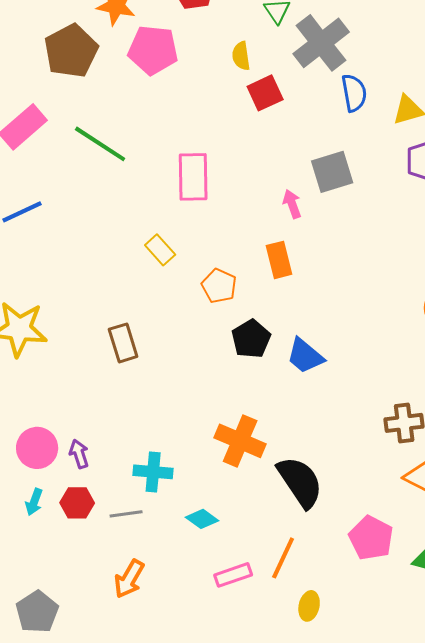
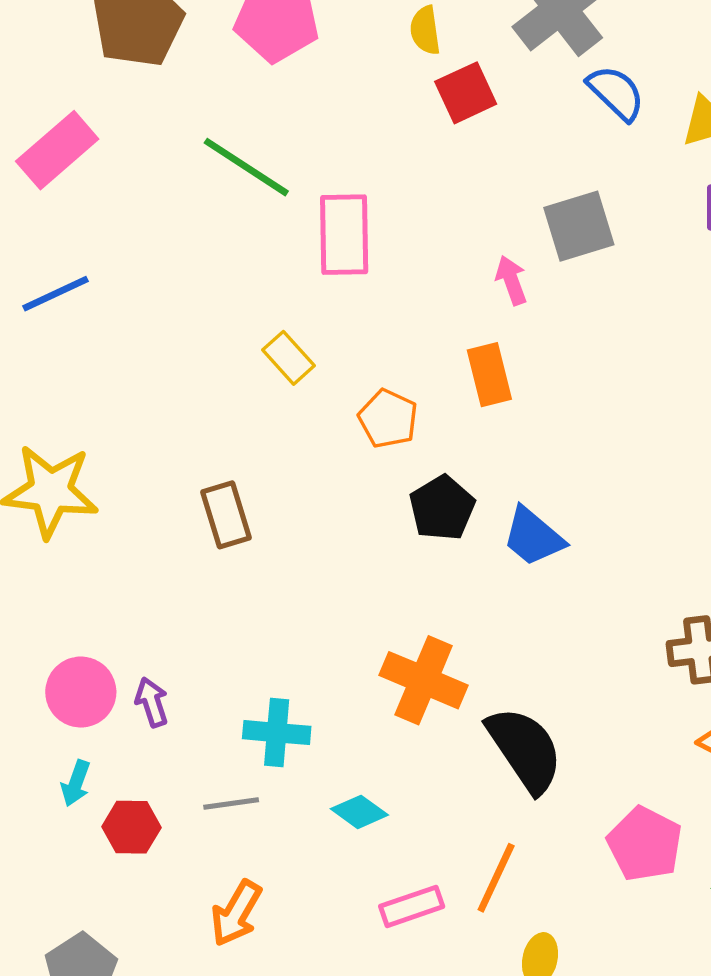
blue semicircle: (354, 93) -> (616, 93), turned -36
green line: (100, 144) -> (246, 167), moved
red hexagon: (77, 503) -> (131, 827), moved

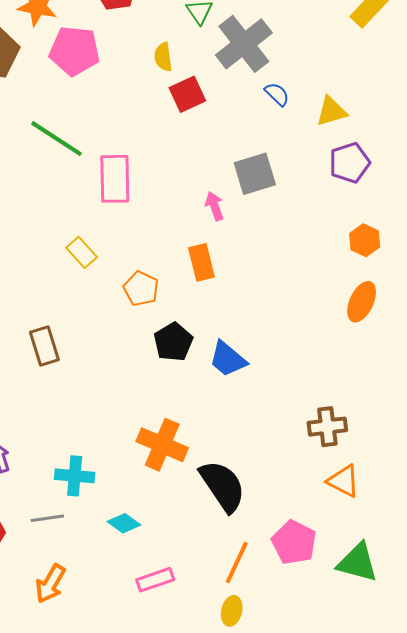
blue semicircle: (616, 93) -> (277, 94), size x0.7
orange line: (496, 878) -> (237, 563), moved

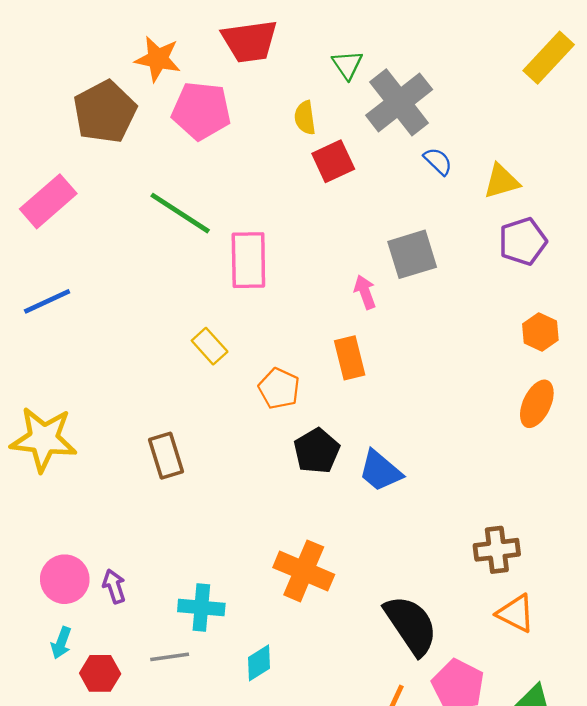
black semicircle: (223, 486) -> (411, 625), moved
cyan diamond: (124, 523) -> (259, 663), turned -68

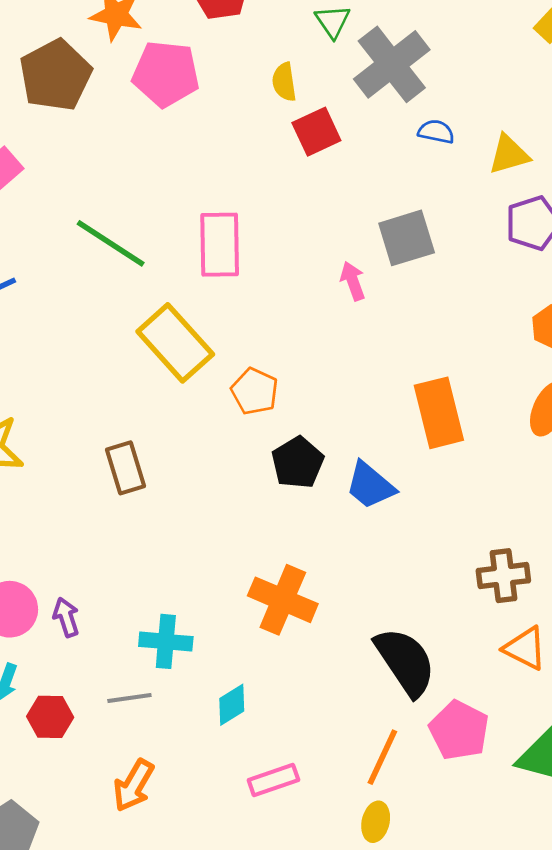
blue semicircle: (438, 161) -> (436, 132), turned -32
green line: (180, 213) -> (111, 243), moved
yellow rectangle: (210, 346) -> (175, 343), size x1.8
orange rectangle: (350, 358) -> (439, 413), moved, size x1.4

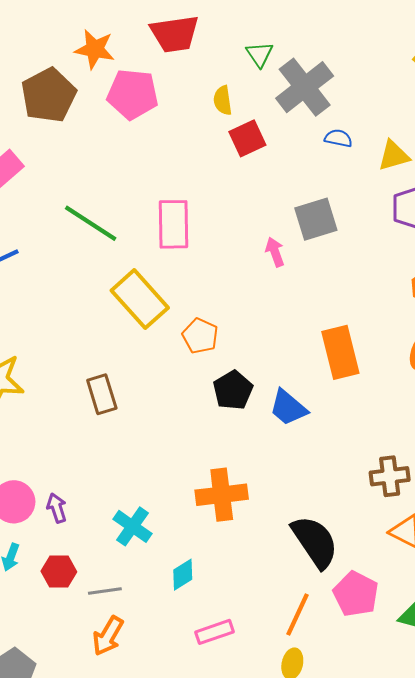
orange cross: (283, 600) -> (222, 495), turned -30
cyan cross: (166, 641) -> (133, 526), turned 30
gray line: (129, 698) -> (105, 591), moved
red hexagon: (50, 717) -> (59, 571), moved

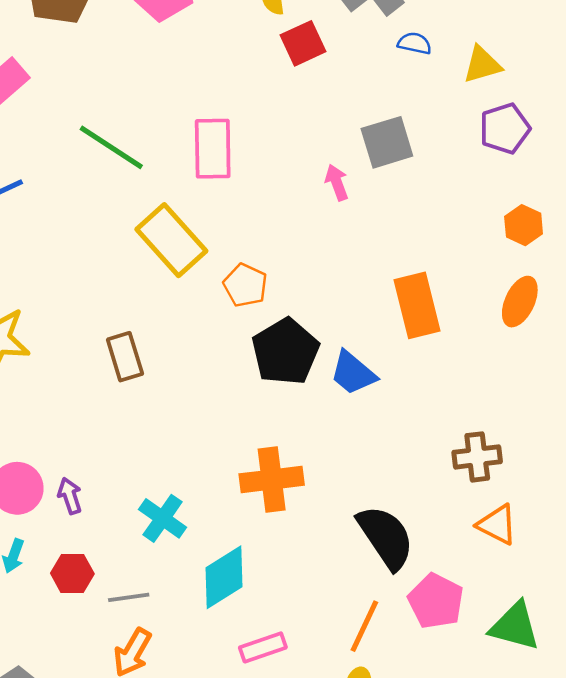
black pentagon: (233, 390) -> (285, 352), size x1.4
cyan diamond: (183, 575) -> (224, 577), size x1.6

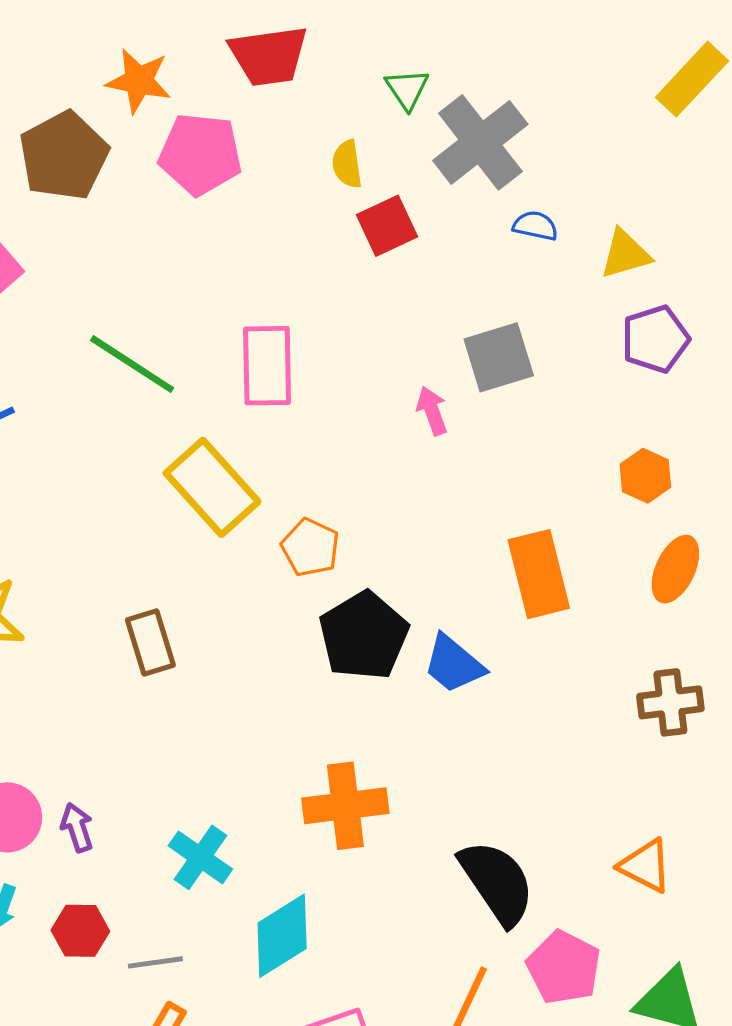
orange hexagon: (524, 225) -> (645, 476), moved
brown cross: (477, 457) -> (670, 702), moved

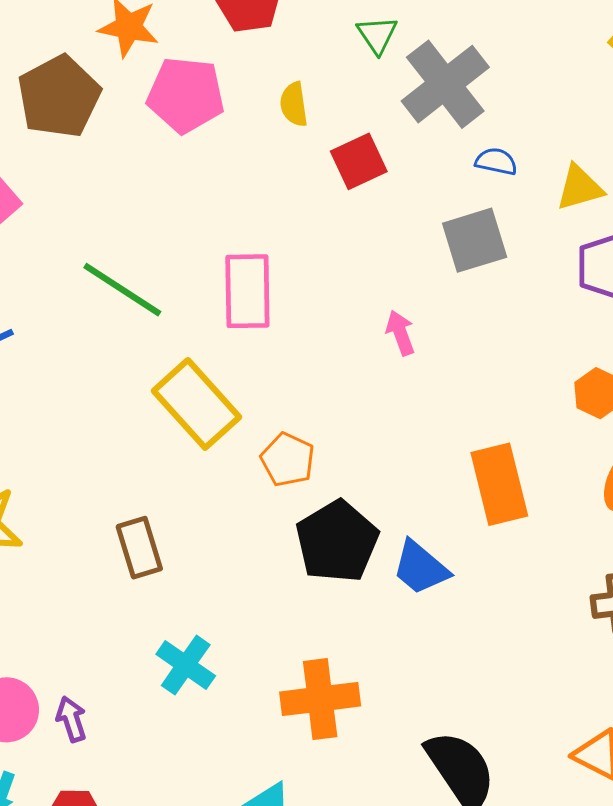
yellow semicircle: (347, 164) -> (294, 104), moved
gray square: (499, 357) -> (475, 240), moved
cyan cross: (200, 857) -> (186, 665), moved

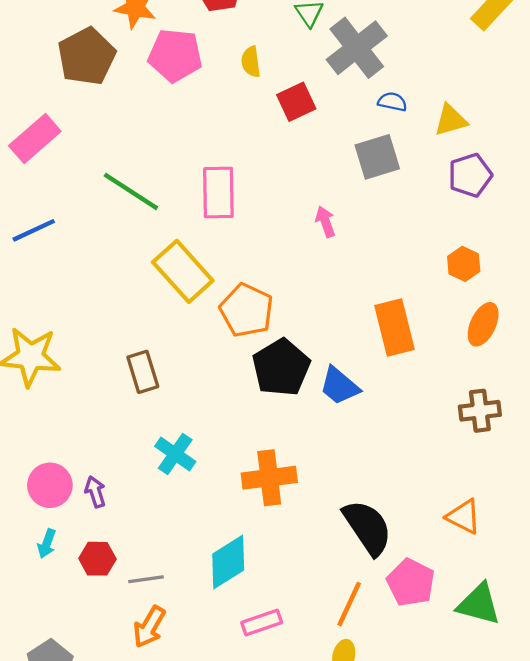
orange pentagon: (288, 460) -> (247, 310), size x1.4

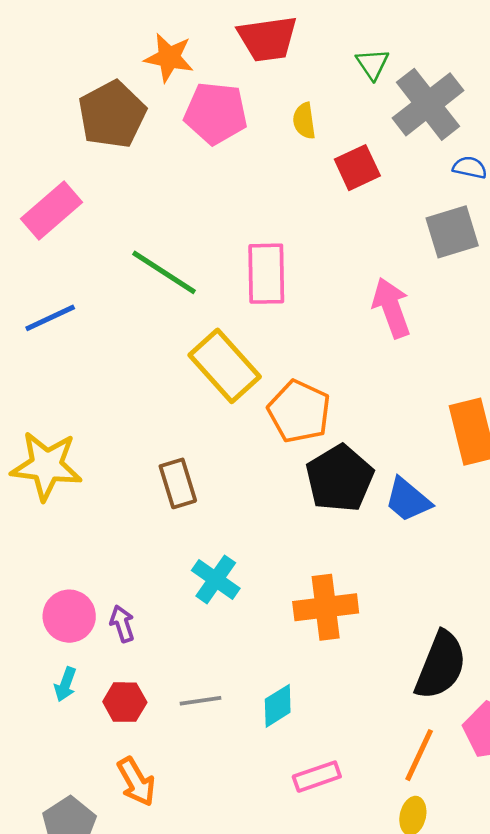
pink arrow: (325, 222) -> (391, 308), size x1.6
black semicircle: (368, 527) -> (441, 665), turned 56
cyan diamond: (228, 562) -> (278, 706), size x0.7
gray line: (146, 579) -> (201, 701), moved
orange arrow: (149, 627) -> (136, 782), moved, turned -60

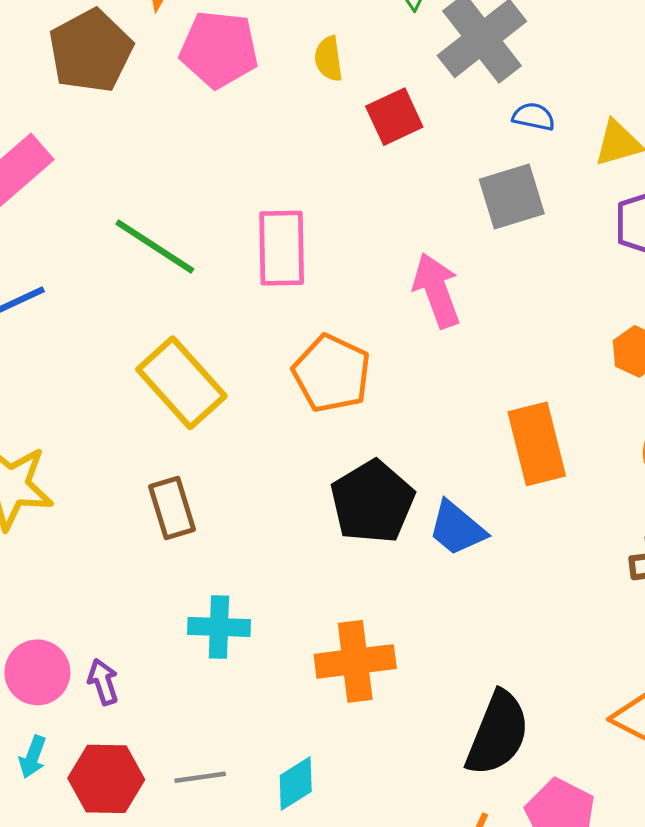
yellow rectangle: (225, 366) -> (181, 383), moved
orange pentagon: (299, 411) -> (332, 373), moved
cyan cross: (216, 579) -> (219, 627), turned -33
red hexagon: (125, 702) -> (106, 779), size x1.4

